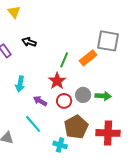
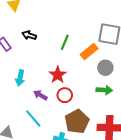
green line: (64, 60) -> (65, 42), moved
gray circle: (83, 95) -> (105, 68), moved

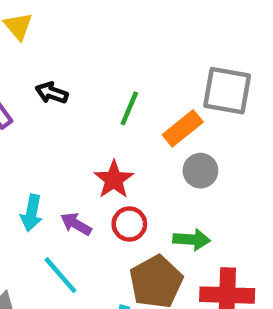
gray circle: (105, 68) -> (200, 171), moved
cyan arrow: (20, 78) -> (32, 213), moved
green arrow: (104, 90) -> (192, 240), moved

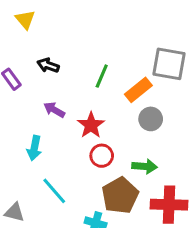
purple arrow: (76, 224) -> (54, 110), moved

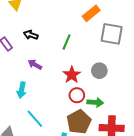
orange rectangle: (138, 90) -> (91, 13), moved
red star: (91, 125) -> (72, 75), moved
red circle: (102, 156) -> (77, 95), moved

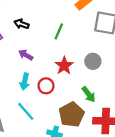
cyan arrow: (22, 90) -> (25, 82), moved
red circle: (77, 95) -> (46, 86), moved
green arrow: (95, 102) -> (89, 94), turned 49

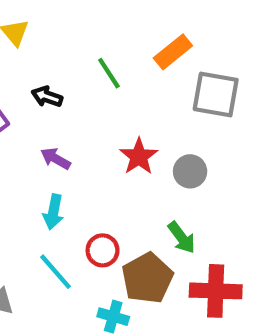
green line: (59, 31) -> (109, 73), moved, turned -56
red star: (64, 66) -> (139, 156), moved
red circle: (46, 86) -> (103, 250), moved

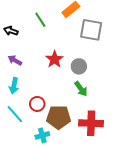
green arrow: (182, 238) -> (81, 89), moved
brown pentagon: (147, 278) -> (59, 117), turned 30
cyan cross: (113, 317) -> (42, 135), turned -32

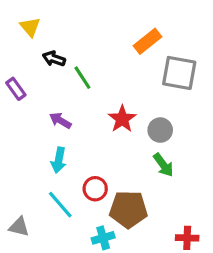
green line: (40, 20) -> (82, 78), moved
black arrow: (11, 31) -> (54, 59), moved
red cross: (91, 123) -> (187, 238), moved, size x0.6

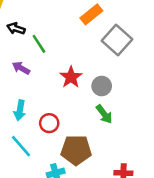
gray square: (179, 73) -> (117, 40), turned 32
purple arrow: (60, 121) -> (21, 68), moved
red circle: (95, 189) -> (49, 123), moved

